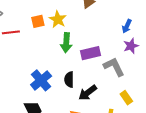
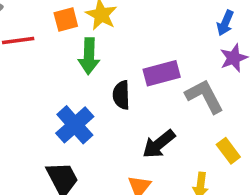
green arrow: (66, 43) -> (89, 56), moved
black semicircle: (69, 80) -> (121, 95), moved

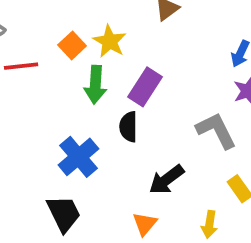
orange square: (66, 20) -> (72, 45), turned -30
purple rectangle: (162, 73) -> (145, 87), moved, turned -44

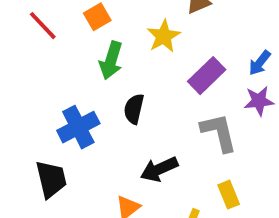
yellow star: (110, 41) -> (164, 36), moved
red line: (21, 66) -> (43, 26), turned 40
purple rectangle: (145, 87) -> (207, 76), moved

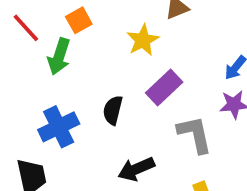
green arrow: (111, 60) -> (59, 56), moved
purple rectangle: (207, 76) -> (164, 88), moved

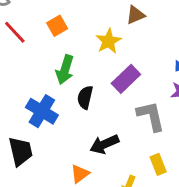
green arrow: (59, 56) -> (65, 70), moved
blue cross: (59, 127) -> (42, 111), turned -32

